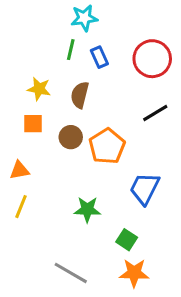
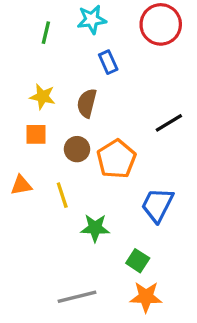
green line: (71, 50) -> (46, 33), moved
red circle: (152, 59) -> (161, 24), moved
yellow line: (21, 207) -> (62, 195), moved, turned -40
gray line: (71, 273) -> (77, 297), turned -44

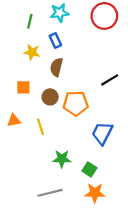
blue rectangle: (108, 62) -> (55, 40), moved
yellow star: (43, 97) -> (32, 52), moved
orange pentagon: (116, 159) -> (76, 103), turned 30
green star: (95, 228) -> (62, 159), moved

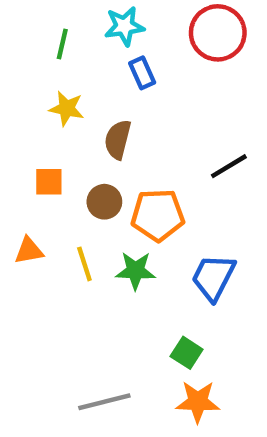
blue rectangle: (55, 40) -> (142, 73), moved
green star: (62, 159) -> (135, 271), moved

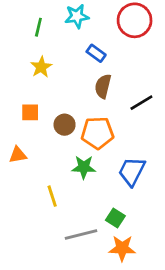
blue rectangle: (142, 73) -> (96, 53), moved, turned -30
yellow star: (67, 108) -> (41, 67), turned 30
brown semicircle: (118, 140) -> (103, 86), moved
yellow line: (84, 264) -> (52, 196), moved
gray line: (104, 402) -> (81, 234), moved

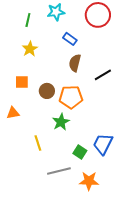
green star: (84, 167) -> (61, 122), turned -30
blue trapezoid: (132, 171) -> (103, 144), moved
green square: (115, 218) -> (80, 152), moved

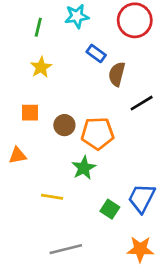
brown semicircle: (75, 63) -> (117, 74), moved
yellow line: (38, 143) -> (52, 197), turned -63
gray line: (59, 171) -> (66, 249), moved
orange star: (89, 181) -> (140, 249), moved

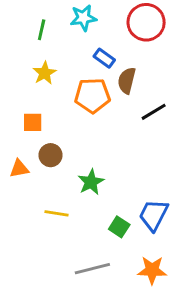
brown circle: (64, 125) -> (51, 155), moved
orange pentagon: (98, 133) -> (92, 95), moved
gray line: (66, 249) -> (92, 269), moved

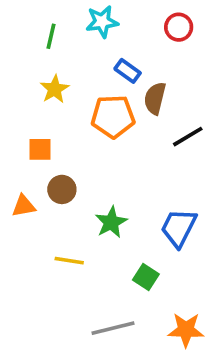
red circle: (146, 22) -> (179, 27), size x0.6
blue trapezoid: (154, 215) -> (179, 228), moved

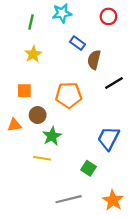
orange pentagon: (113, 116) -> (69, 95), moved
green star: (111, 222) -> (52, 136), moved
orange star: (186, 330) -> (113, 200), turned 30

